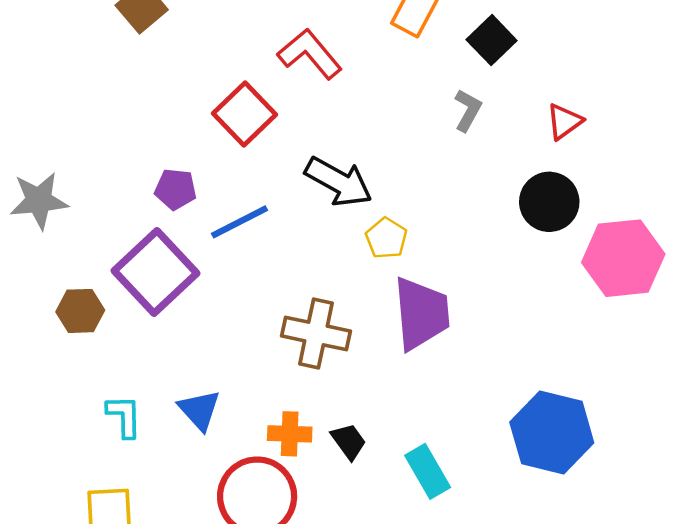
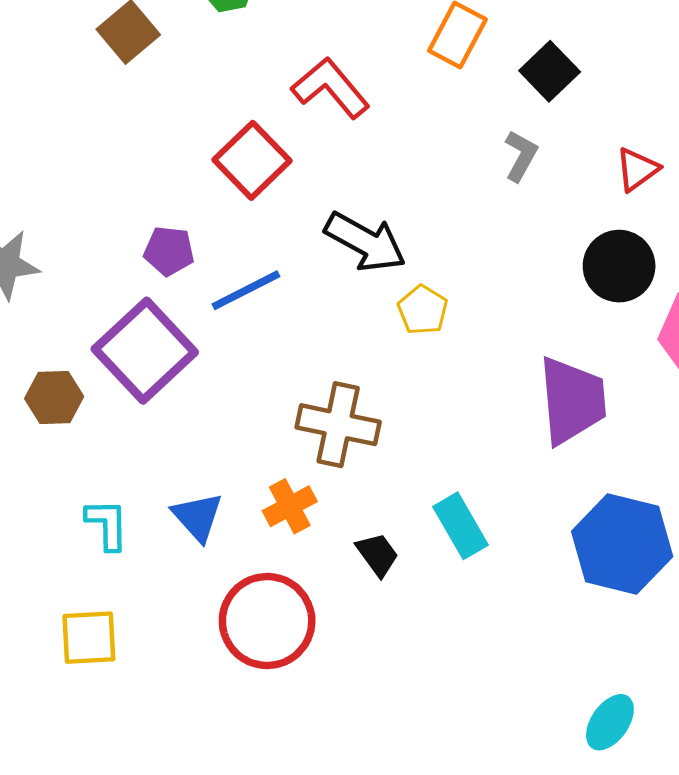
purple trapezoid: (421, 313) -> (572, 400), moved
orange cross: (290, 434) -> (290, 506), moved, turned -30
cyan rectangle: (428, 471) -> (460, 526), moved

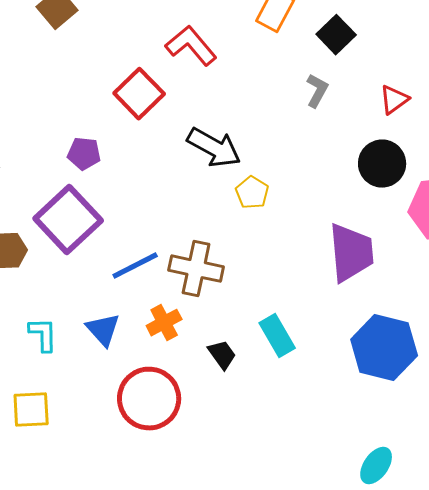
blue line: (246, 290) -> (135, 266), moved

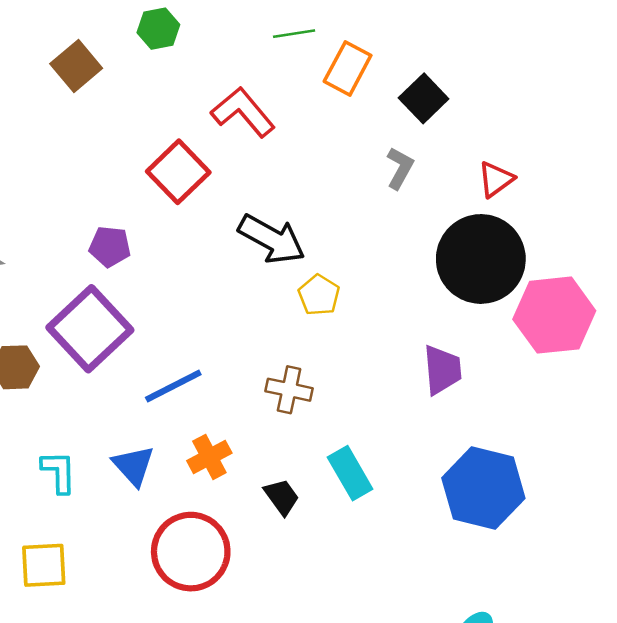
black circle: (382, 164) -> (481, 259), size x1.5
purple trapezoid: (351, 253) -> (442, 370), size x0.7
brown cross: (196, 269) -> (289, 390), moved, size x0.7

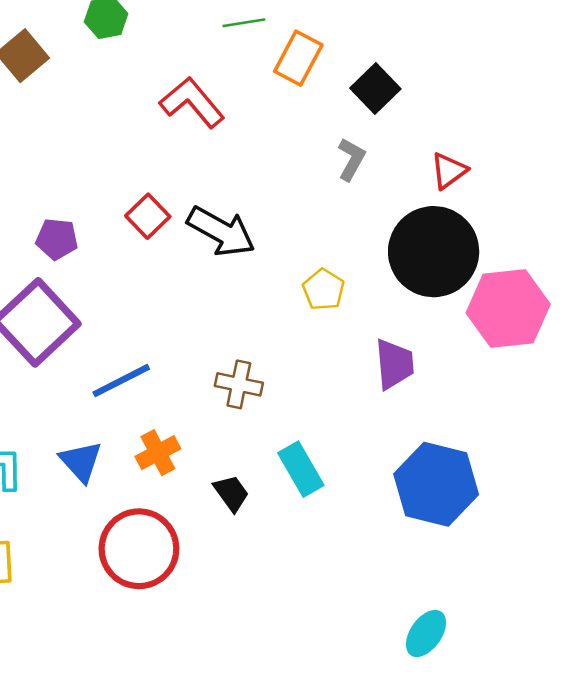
red square: (178, 172) -> (148, 216), moved, size x0.7
yellow pentagon: (319, 295) -> (324, 290), moved

